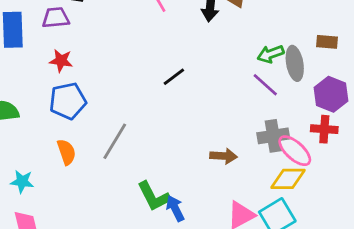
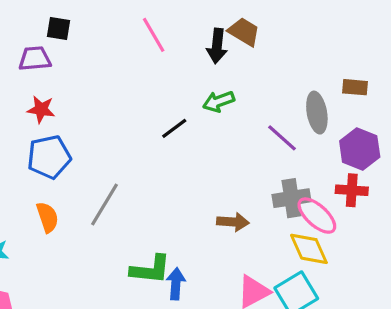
green arrow: (271, 54) -> (219, 101), moved
yellow diamond: (288, 179) -> (309, 249), turned 66
green L-shape: (154, 196) -> (150, 269), turned -57
blue arrow: (175, 208) -> (176, 284), turned 30

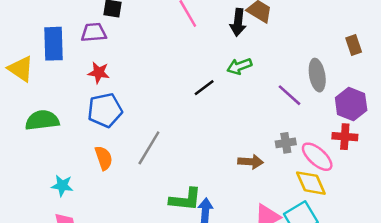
brown rectangle: (355, 87) -> (354, 45), moved, turned 66
gray cross: (292, 198) -> (286, 143), moved, size x0.7

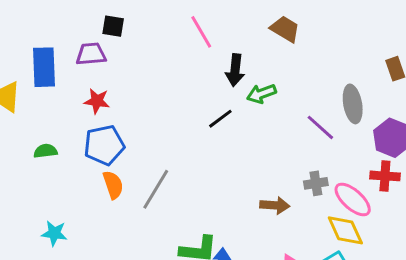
black arrow: (238, 22) -> (235, 70), moved
green semicircle: (42, 120) -> (45, 151), moved, size x0.6
orange semicircle: (104, 158) -> (113, 185), moved

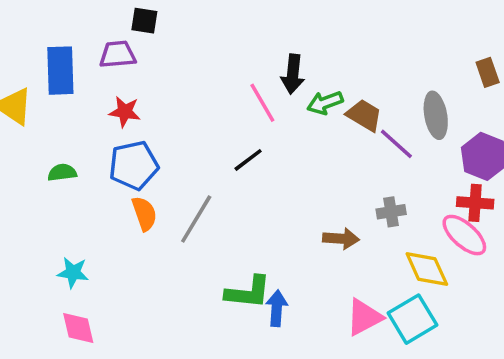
brown trapezoid: (285, 29) -> (364, 115), moved
pink line: (201, 32) -> (262, 103), moved
black line: (220, 119) -> (248, 160), moved
pink ellipse: (353, 199) -> (464, 235), moved

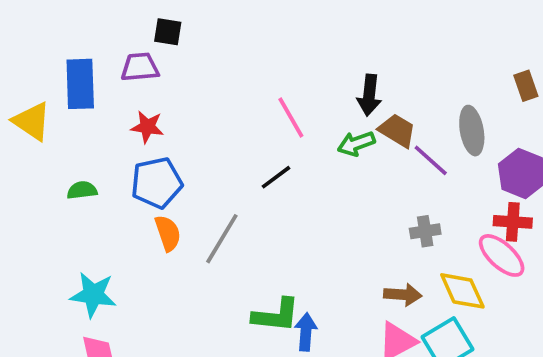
black arrow: (293, 74) -> (369, 95), moved
green arrow: (325, 103) -> (356, 144), moved
brown arrow: (341, 239) -> (403, 295), moved
cyan star: (73, 273) -> (93, 295), size x1.4

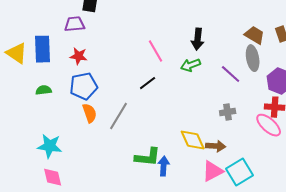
blue rectangle: (80, 84) -> (43, 49), moved
brown trapezoid: (397, 131) -> (255, 35), moved
yellow diamond: (462, 291) -> (193, 140), moved

